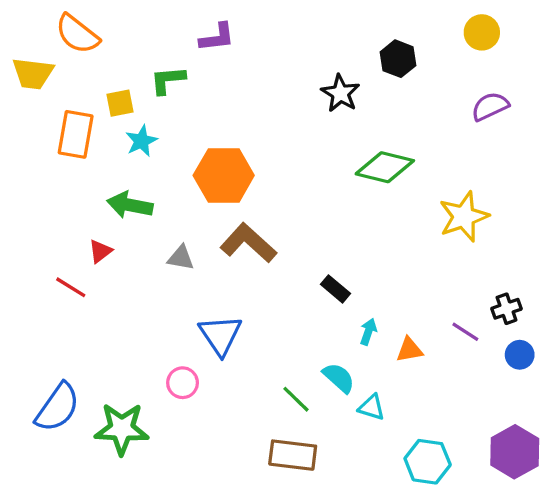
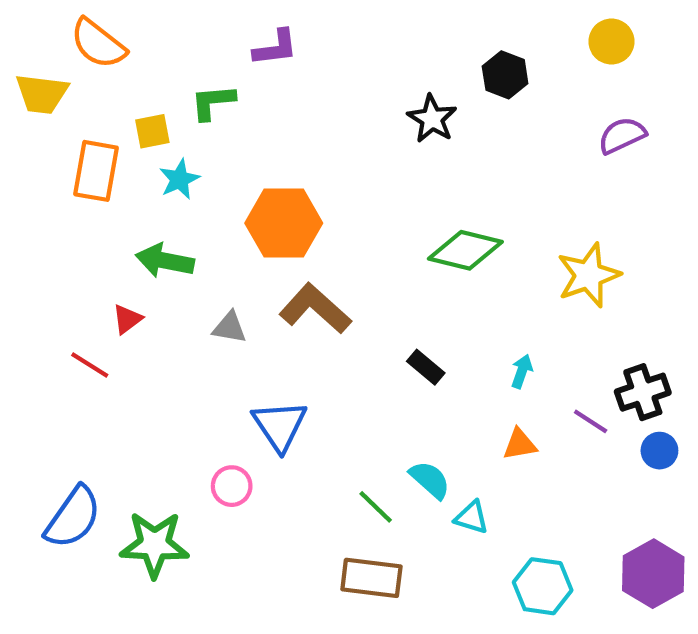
green diamond: (385, 167) -> (465, 250), moved
black cross: (507, 309) -> (643, 392), size x1.4
cyan arrow: (368, 332) -> (522, 371), moved

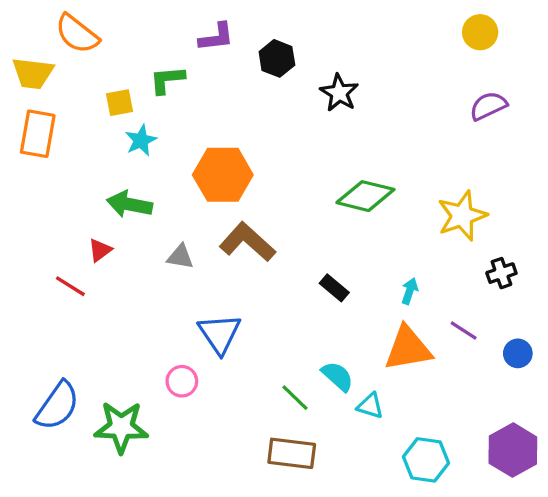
black hexagon: (505, 75) -> (277, 58), moved
orange rectangle: (96, 171) -> (38, 134), moved
black cross: (643, 392) -> (501, 273), moved, size x0.7
orange triangle: (520, 444) -> (408, 348), size x1.8

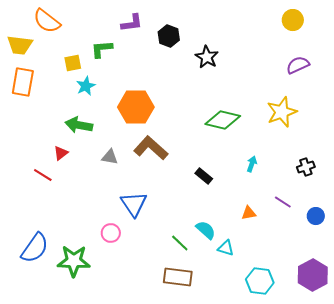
yellow star: (462, 216) -> (282, 112), moved
cyan arrow: (410, 291) -> (252, 164), moved
orange triangle: (408, 348) -> (249, 213), size x0.5

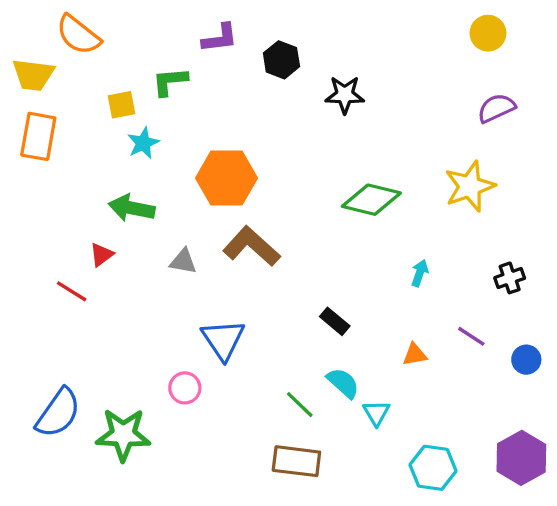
black star: (207, 57) -> (345, 95), turned -30
black rectangle: (204, 176) -> (335, 321), moved
cyan triangle: (226, 248) -> (376, 413), turned 42

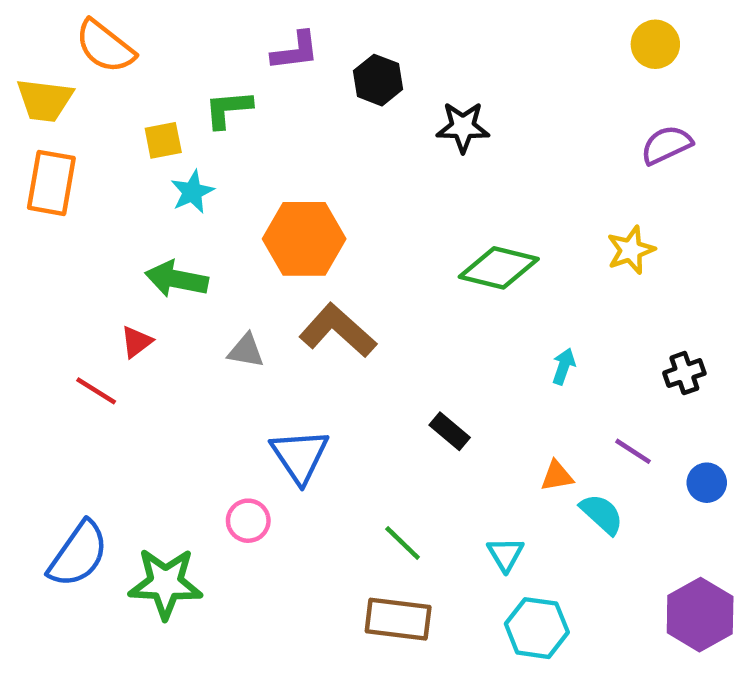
yellow star: (470, 186) -> (631, 250), size x0.7
cyan semicircle: (343, 383) -> (602, 514), moved
cyan hexagon: (433, 468) -> (537, 628), moved

